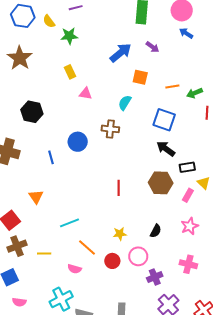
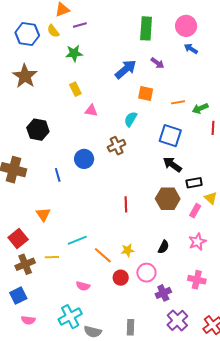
yellow semicircle: (49, 21) -> (53, 31), moved
brown cross: (110, 129) -> (117, 146), turned -30
orange line: (87, 248) -> (103, 255), moved
yellow line: (44, 253) -> (52, 257), moved

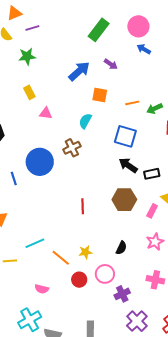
green rectangle: (146, 28) -> (99, 30), turned 35
blue circle: (84, 159) -> (40, 162), size x1.4
black rectangle: (194, 183) -> (152, 174), moved

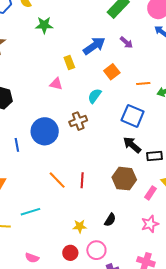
yellow rectangle: (29, 92) -> (69, 63), moved
orange square: (100, 95) -> (112, 72), turned 35
black semicircle: (121, 248) -> (110, 220), moved
orange line: (61, 258) -> (57, 180), moved

